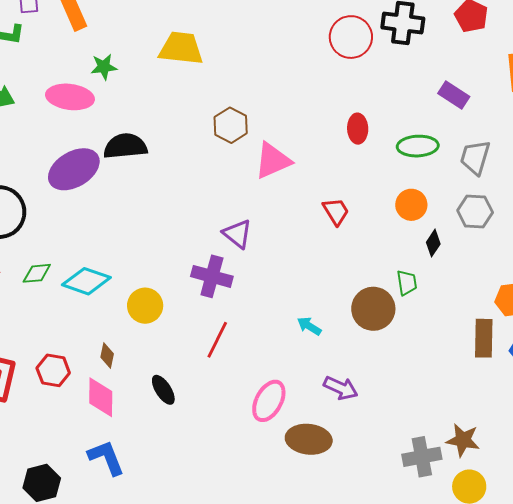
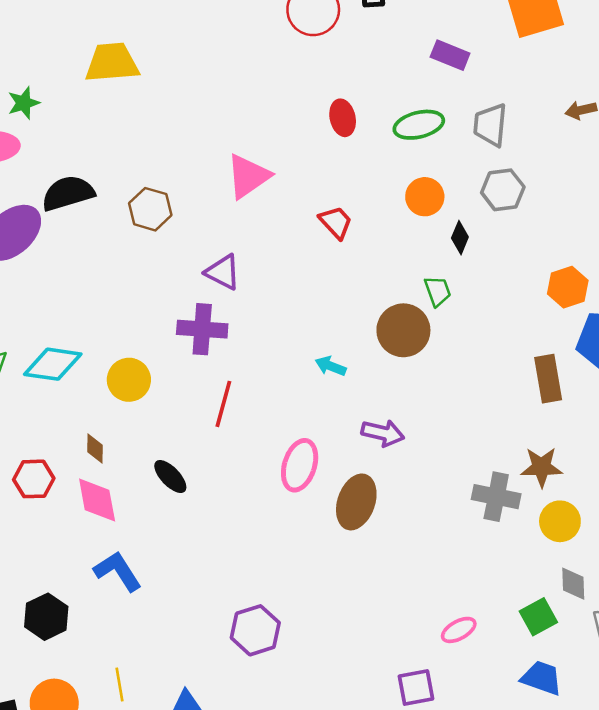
brown hexagon: (231, 125) -> (150, 209), moved
brown rectangle: (484, 338) -> (548, 379), moved
brown ellipse: (309, 439) -> (356, 502), turned -66
gray cross: (422, 457) -> (496, 497), turned 33

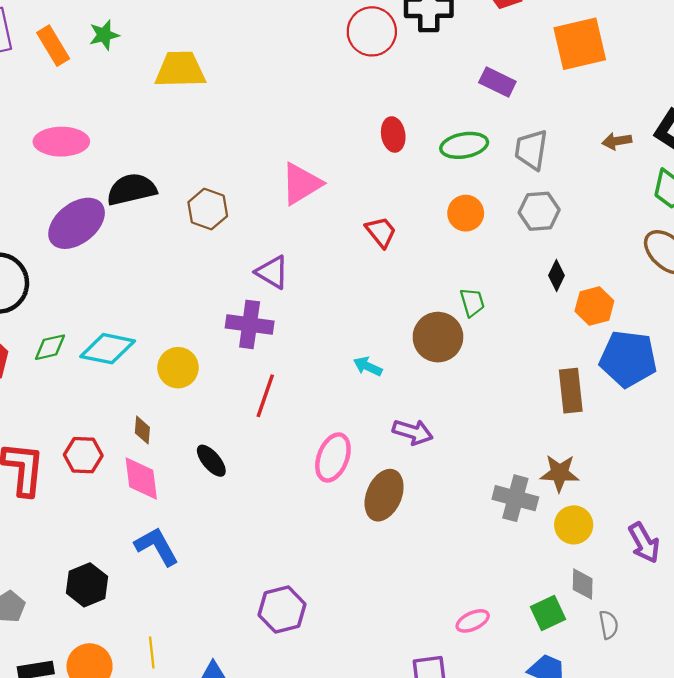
green star: (24, 103) -> (104, 35), moved
black diamond: (460, 238) -> (557, 275), moved

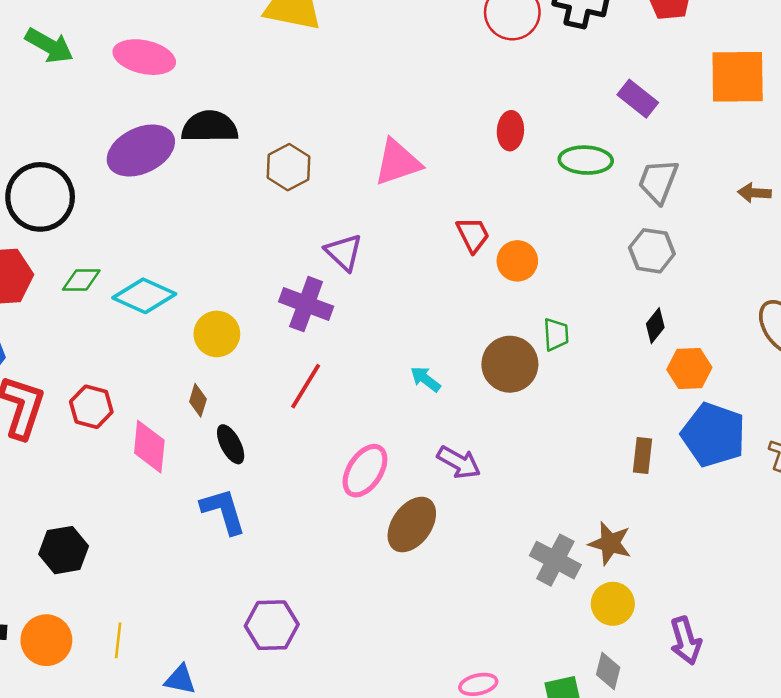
orange circle: (466, 213) -> (517, 261), moved
brown rectangle: (571, 391) -> (643, 456), size x0.7
brown diamond: (142, 430) -> (198, 400), moved
blue L-shape: (157, 546) -> (223, 511), moved

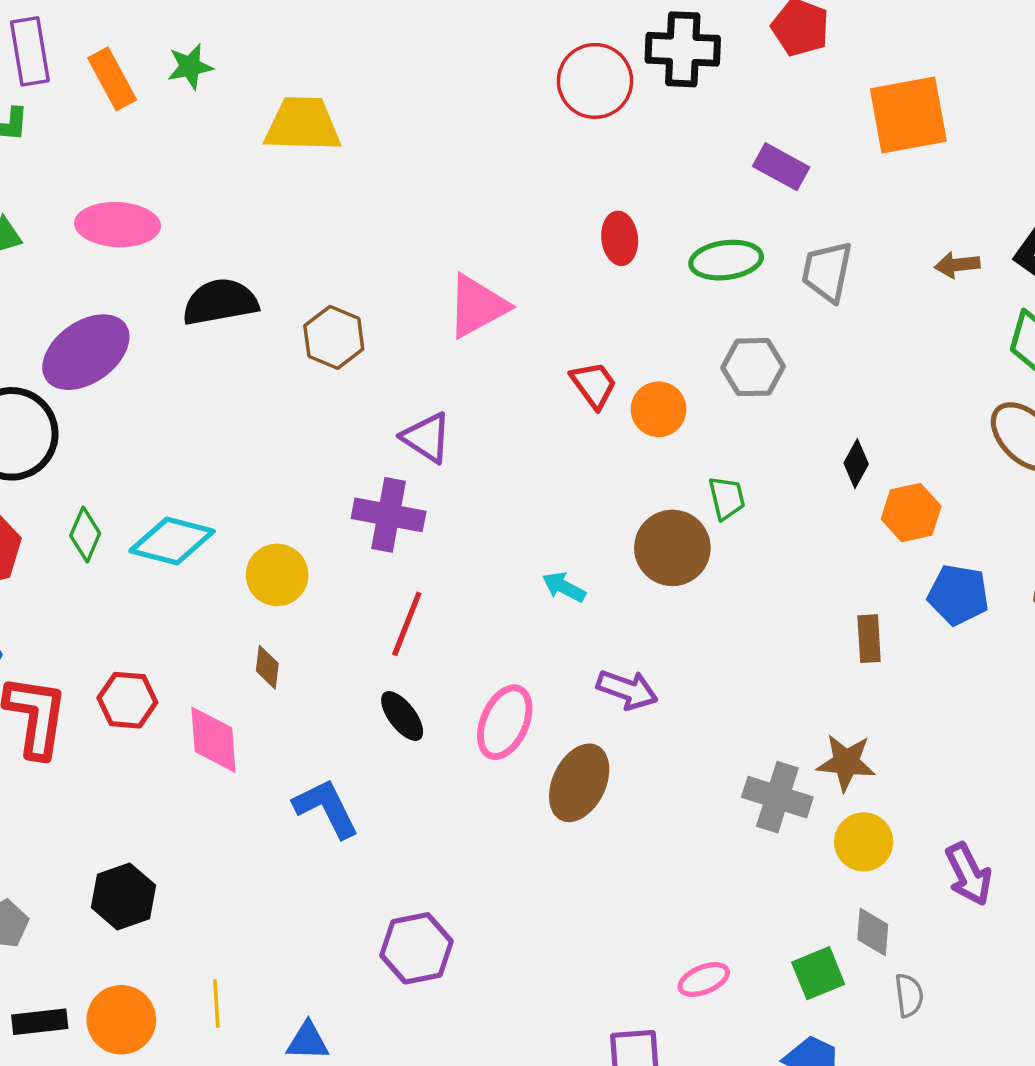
purple ellipse: (141, 150) -> (86, 352), moved
gray hexagon: (652, 251) -> (753, 367), moved
green diamond: (81, 280) -> (85, 534), turned -57
blue pentagon: (713, 435) -> (958, 595), size x0.7
black ellipse: (231, 444) -> (402, 716), moved

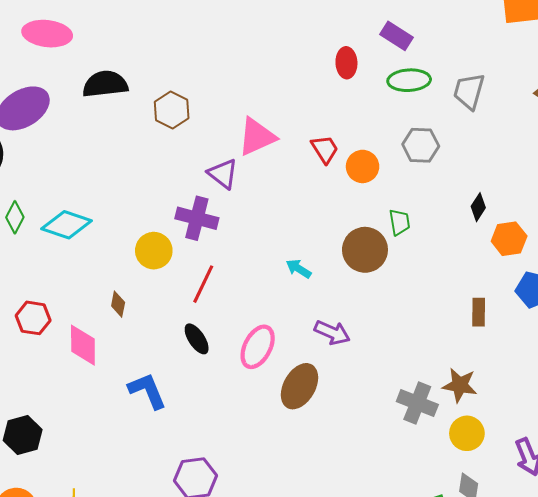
purple rectangle: (781, 167) -> (397, 36), moved
pink triangle: (477, 306) -> (257, 137), moved
yellow circle: (277, 575) -> (154, 251), moved

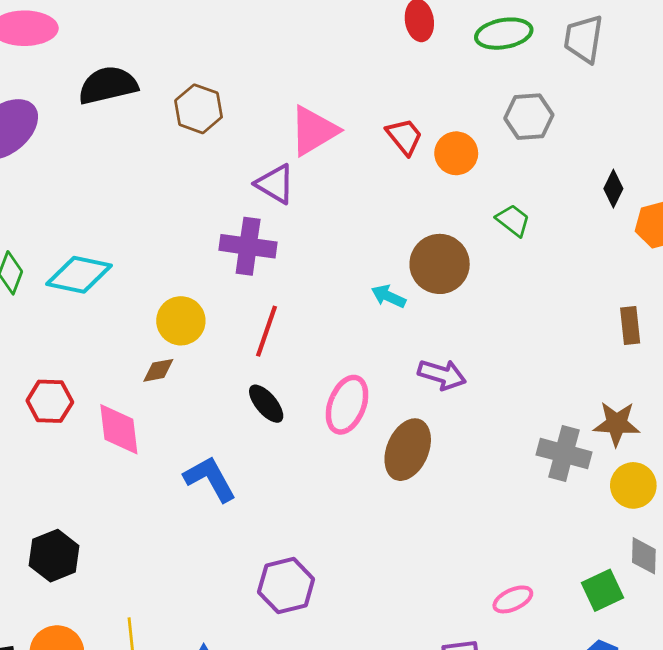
green trapezoid: (400, 222) -> (513, 220), turned -36
brown circle: (365, 250) -> (440, 264), moved
yellow circle: (154, 251) -> (181, 321), moved
brown diamond: (118, 304) -> (158, 370), turned 75

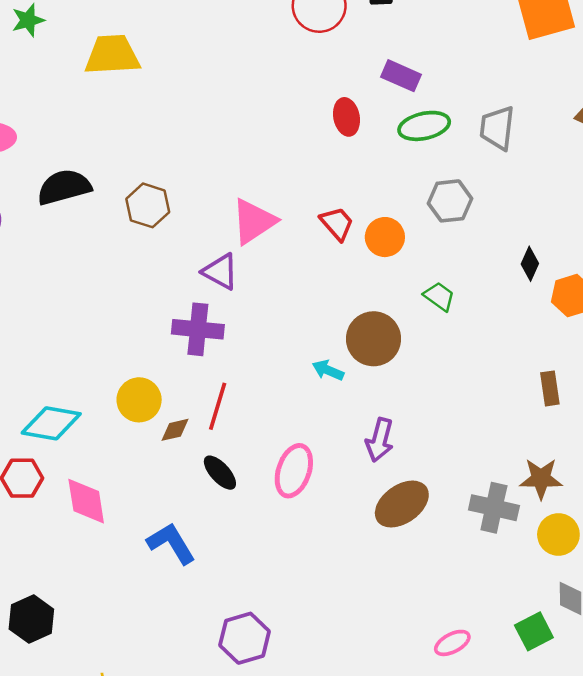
cyan diamond: (79, 275) -> (51, 423), moved
brown diamond: (158, 370) -> (175, 430), moved
purple arrow: (442, 375) -> (380, 440), turned 90
brown ellipse: (408, 450) -> (402, 504), moved, turned 34

